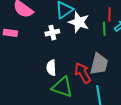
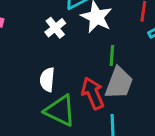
green line: (104, 29) -> (112, 56), moved
white cross: (52, 33) -> (55, 28), turned -32

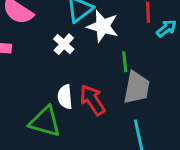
red arrow: (93, 93) -> (93, 100), moved
green triangle: (60, 110) -> (45, 122), moved

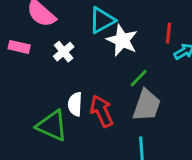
white cross: (64, 44) -> (64, 52), moved
green line: (125, 62) -> (139, 78), turned 42

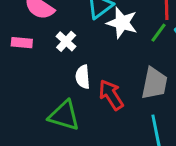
green line: (139, 78) -> (158, 33), moved
white semicircle: (75, 104) -> (83, 77), moved

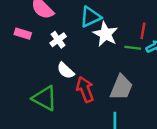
green line: (158, 33) -> (133, 48), turned 49
white semicircle: (83, 77) -> (66, 71), turned -54

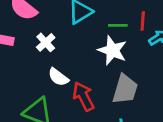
white star: (105, 34) -> (112, 50), moved
green line: (133, 48) -> (118, 25), moved

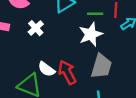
white star: (112, 50) -> (91, 34), turned 30
white semicircle: (58, 77) -> (46, 69), moved

